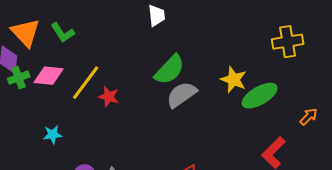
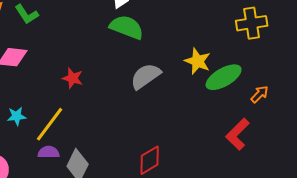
green semicircle: (170, 70) -> (127, 27), moved, turned -112
yellow line: (86, 83) -> (50, 124), moved
orange arrow: (309, 117) -> (260, 94), moved

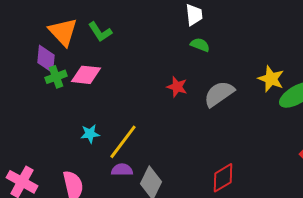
green semicircle: (127, 27) -> (200, 45), size x0.6
red star: (73, 78) -> (177, 87), moved

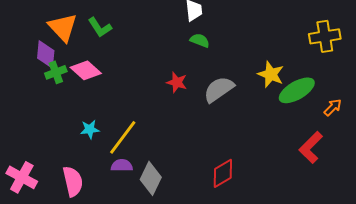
pink diamond: (86, 75) -> (86, 70), turned 36

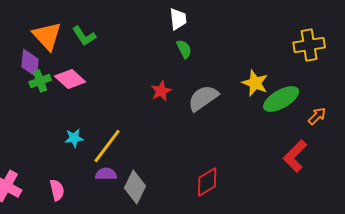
green semicircle: (200, 40) -> (184, 49), turned 42
red star: (177, 82) -> (161, 91), turned 30
pink semicircle: (73, 181) -> (57, 190), size x0.7

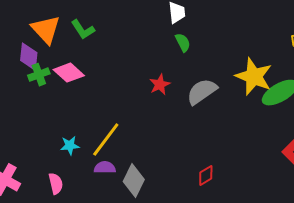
yellow star: (255, 83) -> (254, 77), size x1.4
cyan star: (74, 138) -> (70, 146), moved
red diamond: (207, 182) -> (206, 176), size x0.7

